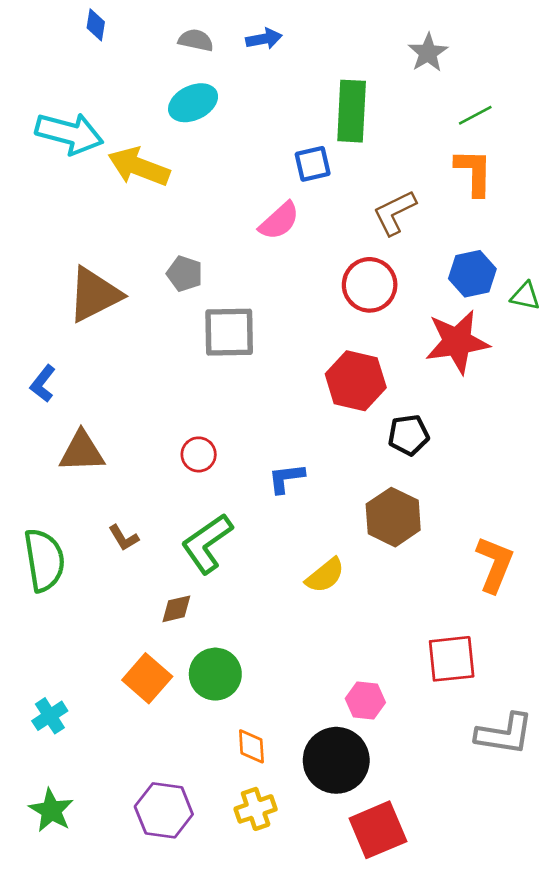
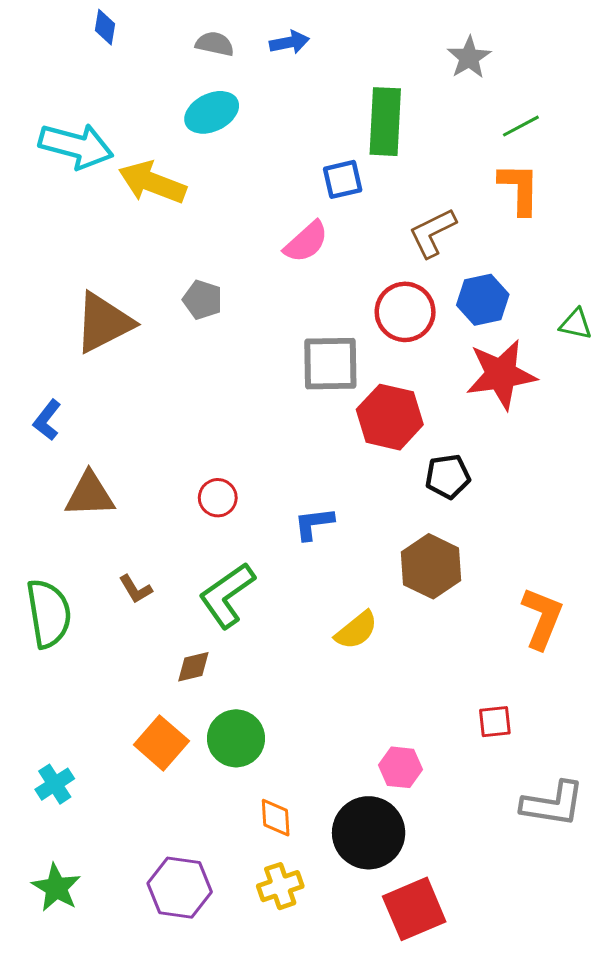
blue hexagon: (472, 274) -> (483, 300), moved
gray square: (229, 332) -> (330, 364), moved
red square: (452, 659) -> (495, 722), size x0.6

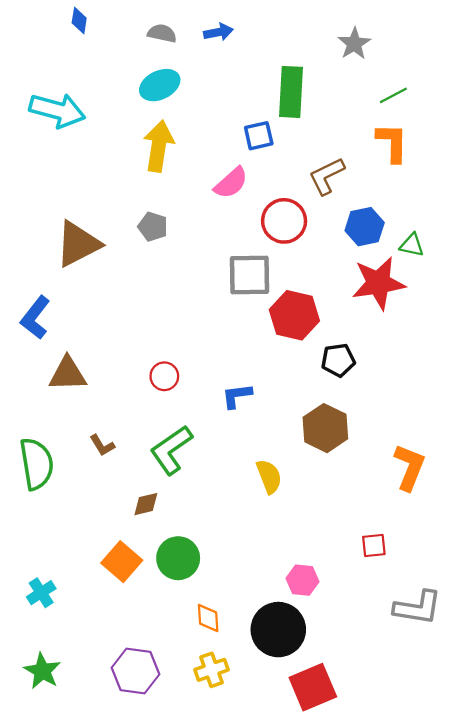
yellow arrow: (152, 182) -> (159, 146), moved, turned 78
red circle: (405, 312) -> (284, 221), moved
green triangle: (576, 324) -> (412, 245), moved
blue L-shape: (47, 420) -> (35, 318), size x1.4
yellow semicircle: (356, 630) -> (269, 476), turned -72

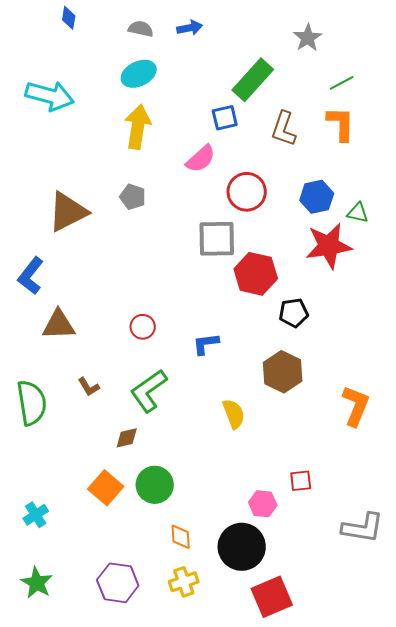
green rectangle: (291, 92) -> (253, 80), turned 39
brown L-shape: (327, 176) -> (284, 129), moved, turned -45
red square: (374, 545) -> (301, 481), moved

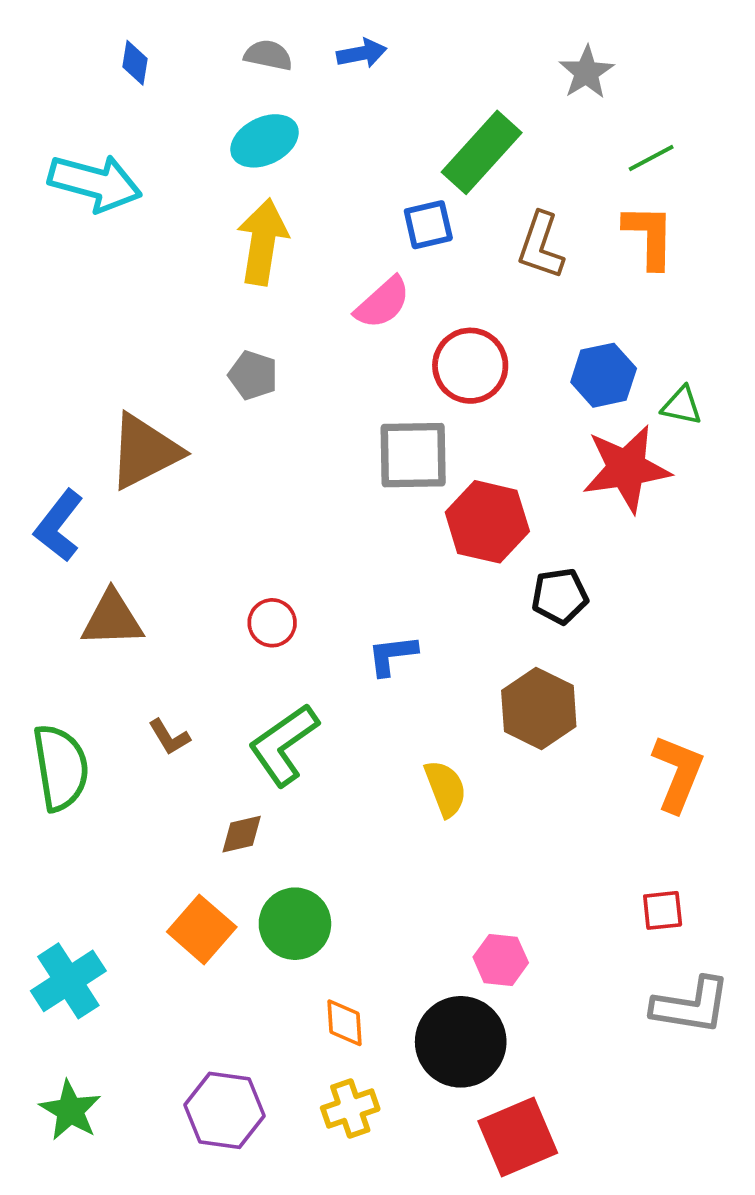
blue diamond: (69, 18) -> (135, 63), moved
brown triangle: (68, 212) -> (145, 451), moved
red square: (301, 481) -> (663, 910), moved
cyan cross: (36, 515) -> (68, 981), size x1.5

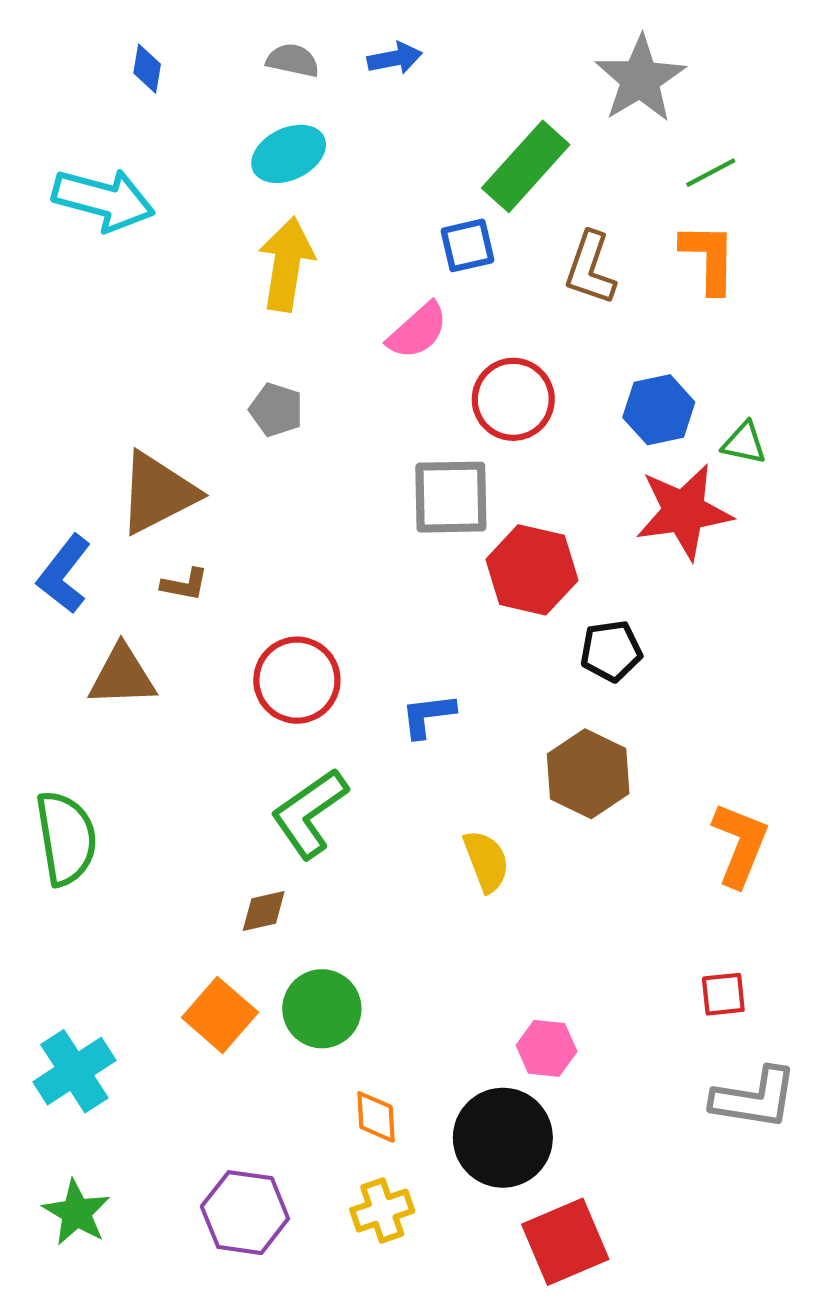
gray star: (586, 72) -> (640, 79), size x1.5
red circle: (272, 623) -> (297, 680), size x1.6
brown L-shape: (169, 737) -> (185, 584), moved, turned -48

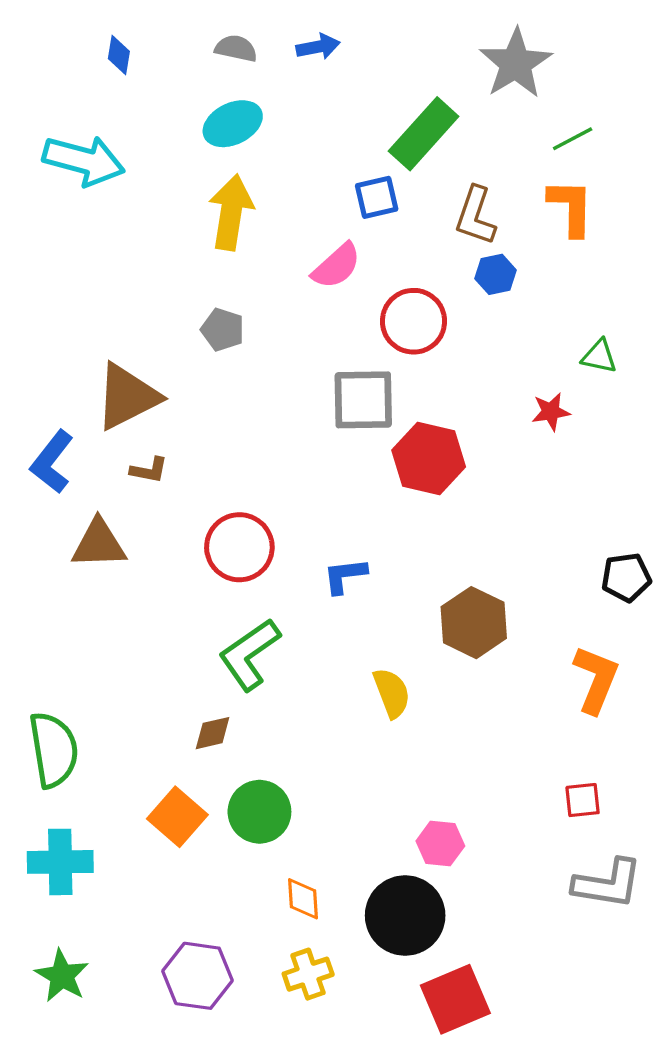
blue hexagon: (659, 410) -> (496, 274), moved, size x0.7
red star: (684, 512) -> (551, 412), size x0.5
black pentagon: (611, 651) -> (626, 577), moved
green semicircle: (66, 838) -> (54, 750), moved
cyan cross: (74, 1071) -> (60, 862), turned 32

